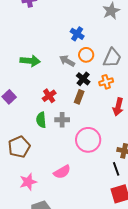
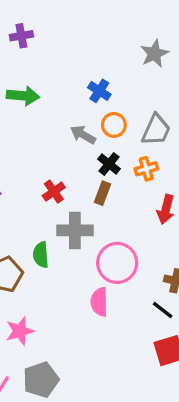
green arrow: (30, 61) -> (23, 96), moved
green semicircle: (41, 120) -> (41, 255), moved
gray cross: (62, 120) -> (75, 230), size x1.5
black line: (116, 169) -> (163, 310), turned -32
pink semicircle: (62, 172) -> (99, 302), moved, turned 120

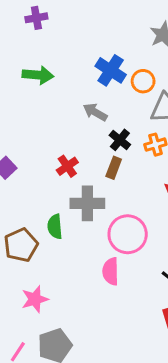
blue cross: (99, 91) -> (111, 70), size x1.4
orange circle: (114, 125) -> (143, 81), moved

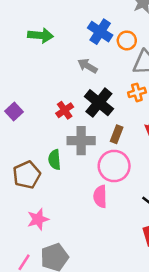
black cross: (120, 140) -> (99, 103), moved, size x1.6
brown rectangle: (114, 168) -> (117, 134), moved

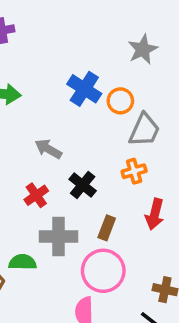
gray arrow: (87, 66) -> (48, 149), moved
black cross: (99, 103) -> (83, 185), size x0.7
green semicircle: (55, 160) -> (23, 262), turned 96

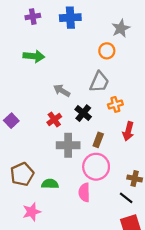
blue cross: (84, 89) -> (70, 18), moved, turned -36
orange circle: (120, 101) -> (107, 51), moved
gray trapezoid: (144, 130) -> (99, 82), moved
green semicircle: (23, 262) -> (50, 184), moved

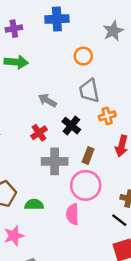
purple cross: (33, 17) -> (14, 29), moved
orange circle: (107, 51) -> (83, 56), moved
gray trapezoid: (99, 82) -> (89, 91), turned 145

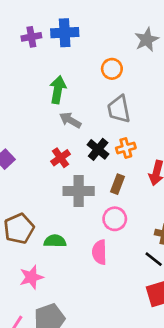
blue cross: (57, 19) -> (65, 33), moved
green arrow: (16, 62) -> (58, 90), moved, turned -85
orange cross: (107, 116) -> (126, 148), moved
pink circle: (86, 185) -> (115, 219), size x0.7

